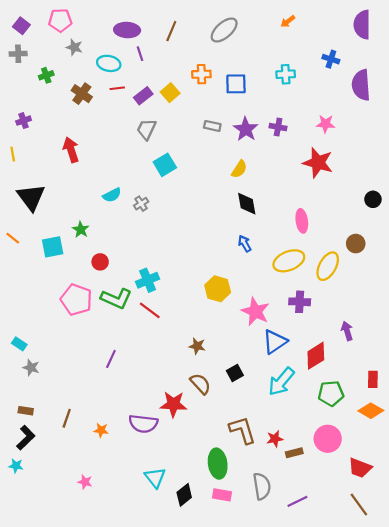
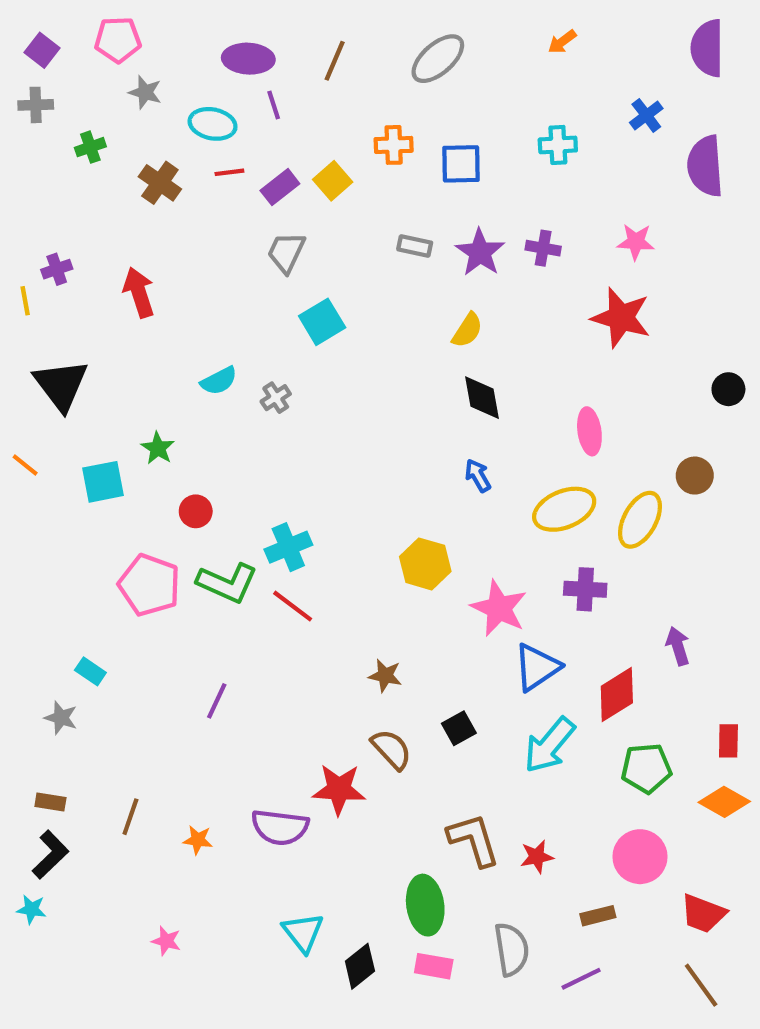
blue cross: (331, 59) -> (646, 115), turned 35
purple cross: (24, 121) -> (57, 269), moved
cyan rectangle: (19, 344) -> (90, 671), moved
brown rectangle: (294, 453) -> (598, 916), moved

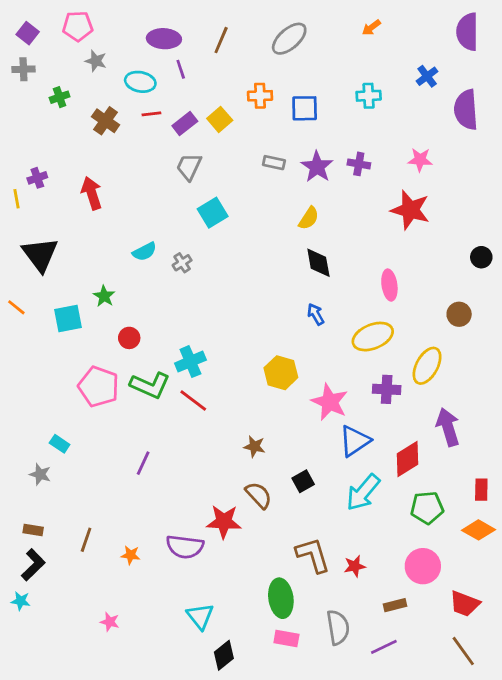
yellow ellipse: (640, 520) -> (427, 366), moved
purple arrow: (678, 646) -> (448, 427), size x1.5
black diamond: (360, 966) -> (224, 655), moved

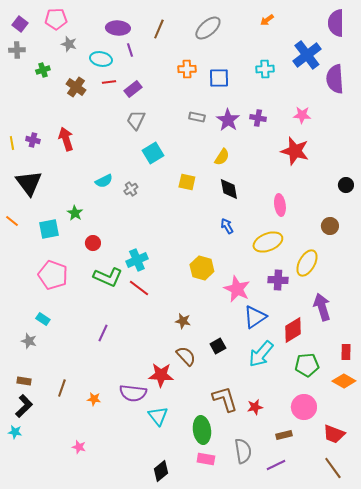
blue cross: (427, 76) -> (307, 55), size x1.8
yellow square: (220, 119) -> (187, 182), moved, turned -36
purple cross: (37, 178) -> (33, 140), moved, turned 32
pink pentagon: (99, 387) -> (53, 275), moved
cyan triangle: (200, 616) -> (158, 416), moved

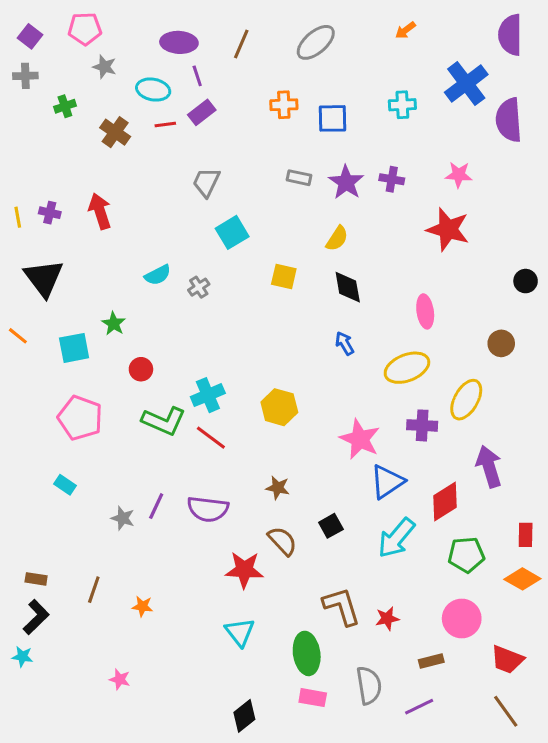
purple rectangle: (133, 89) -> (202, 112), moved
yellow hexagon: (202, 268) -> (279, 407), moved
gray star: (29, 341) -> (123, 518), moved
purple semicircle: (133, 393) -> (208, 509), moved

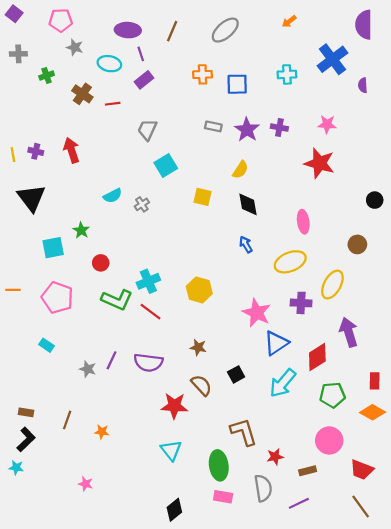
purple square: (30, 36) -> (14, 14), moved
purple semicircle: (509, 120) -> (363, 85), size x0.5
red line: (165, 124) -> (113, 104), moved
orange line: (18, 336) -> (13, 290), moved, turned -40
red star: (387, 618) -> (275, 457), moved

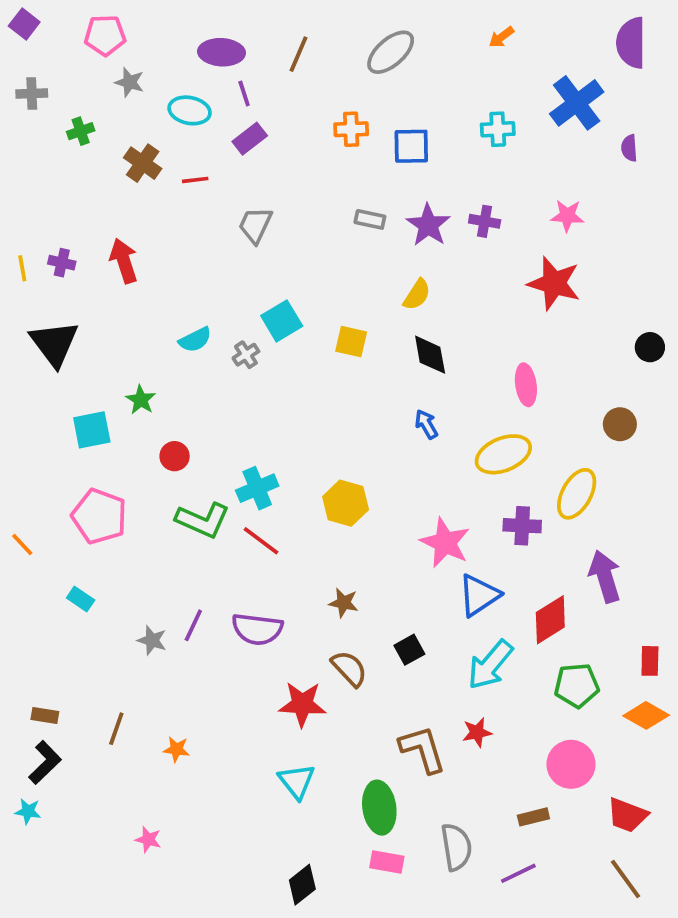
cyan square: (166, 165) -> (282, 321), moved
orange line: (13, 290) -> (22, 544), moved, turned 48
red star: (275, 457) -> (477, 732), moved

